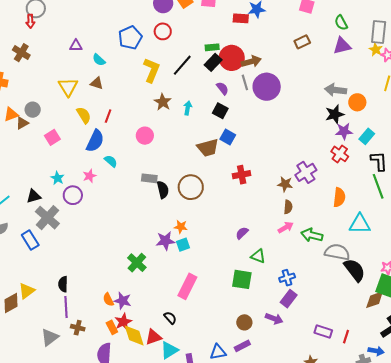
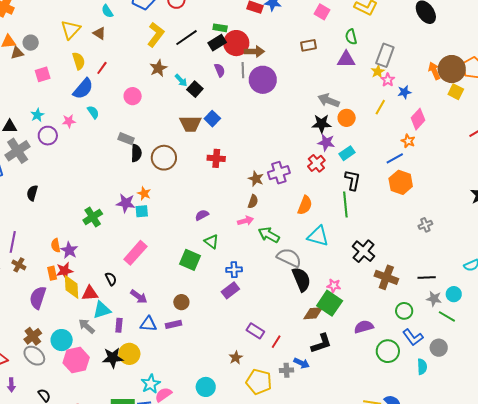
cyan arrow: (188, 108) -> (181, 80), turned 112
black square: (220, 111) -> (195, 89), moved
black semicircle: (63, 284) -> (32, 193), moved
purple arrow: (274, 319) -> (139, 297), moved

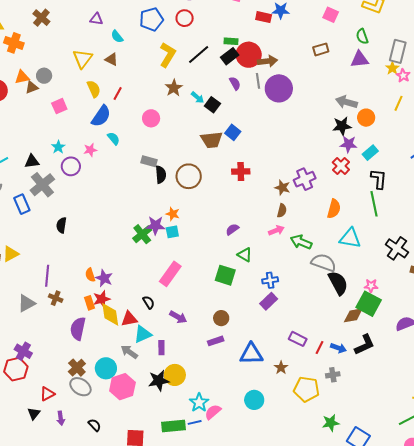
green cross: (93, 217) -> (142, 234), moved
blue triangle: (148, 324) -> (251, 354), moved, size x1.4
blue arrow: (302, 363) -> (338, 348), moved

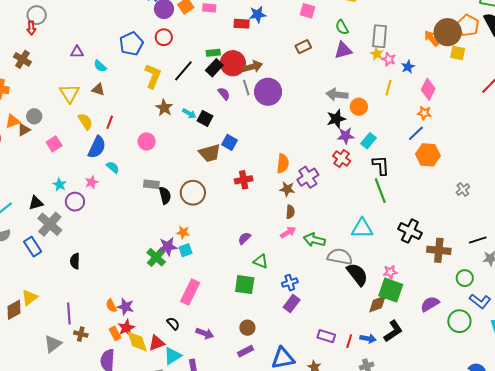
orange semicircle: (334, 209) -> (283, 163), moved

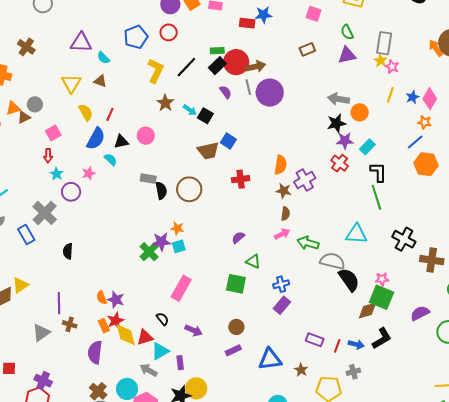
red arrow: (31, 28) -> (48, 156), moved
purple triangle: (77, 52) -> (81, 42), size x1.6
blue star: (408, 67) -> (413, 97), moved
black triangle: (36, 203) -> (121, 142), moved

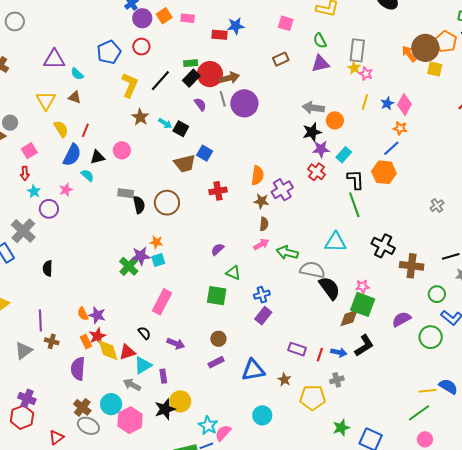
orange hexagon: (426, 164) -> (384, 172), moved

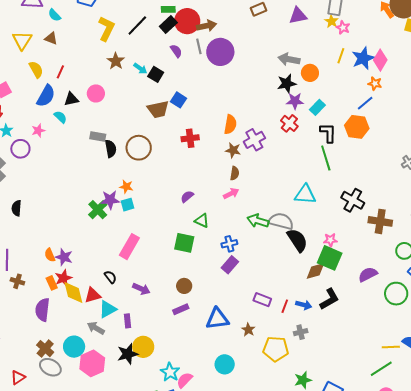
blue star: (387, 103) -> (363, 58), size x1.6
green arrow: (287, 253) -> (258, 221), moved

